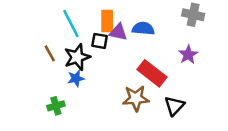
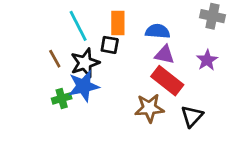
purple triangle: (118, 32) -> (164, 55), moved
blue star: (76, 78) -> (84, 86), size x1.6
green cross: (56, 106) -> (62, 98), moved

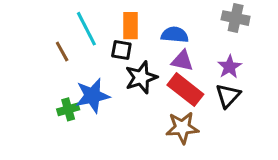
brown line: (55, 59) -> (62, 52), moved
black star: (85, 63) -> (141, 77), moved
brown star: (149, 108) -> (182, 128), moved
black triangle: (192, 116) -> (228, 96), moved

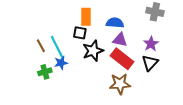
cyan line: (86, 29) -> (57, 47), moved
brown line: (62, 52) -> (41, 46), moved
blue star: (92, 96) -> (61, 63), size x0.6

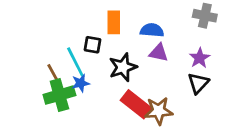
black square: (80, 33) -> (93, 45), moved
brown line: (41, 46) -> (53, 73), moved
red rectangle: (122, 59) -> (136, 104), moved
green cross: (45, 72) -> (59, 95), size x1.6

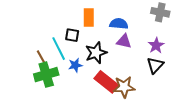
blue star: (81, 83) -> (75, 65), moved

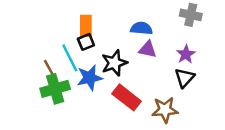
orange rectangle: (89, 17) -> (86, 26), moved
black square: (72, 35) -> (86, 42), turned -32
blue star: (75, 65) -> (90, 78), size x1.5
brown star: (124, 87) -> (165, 110), moved

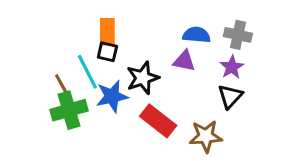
gray cross: (191, 15) -> (238, 35), moved
blue semicircle: (141, 28) -> (196, 35), moved
black square: (86, 42) -> (107, 52), turned 35

